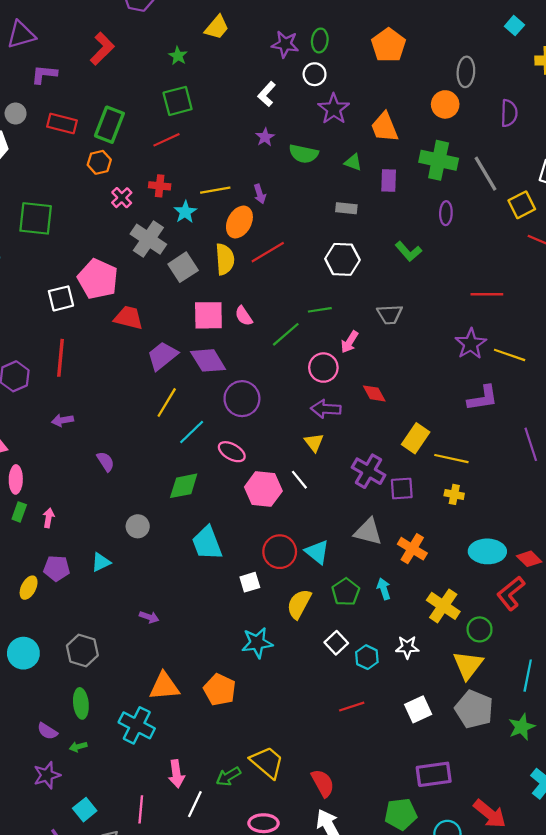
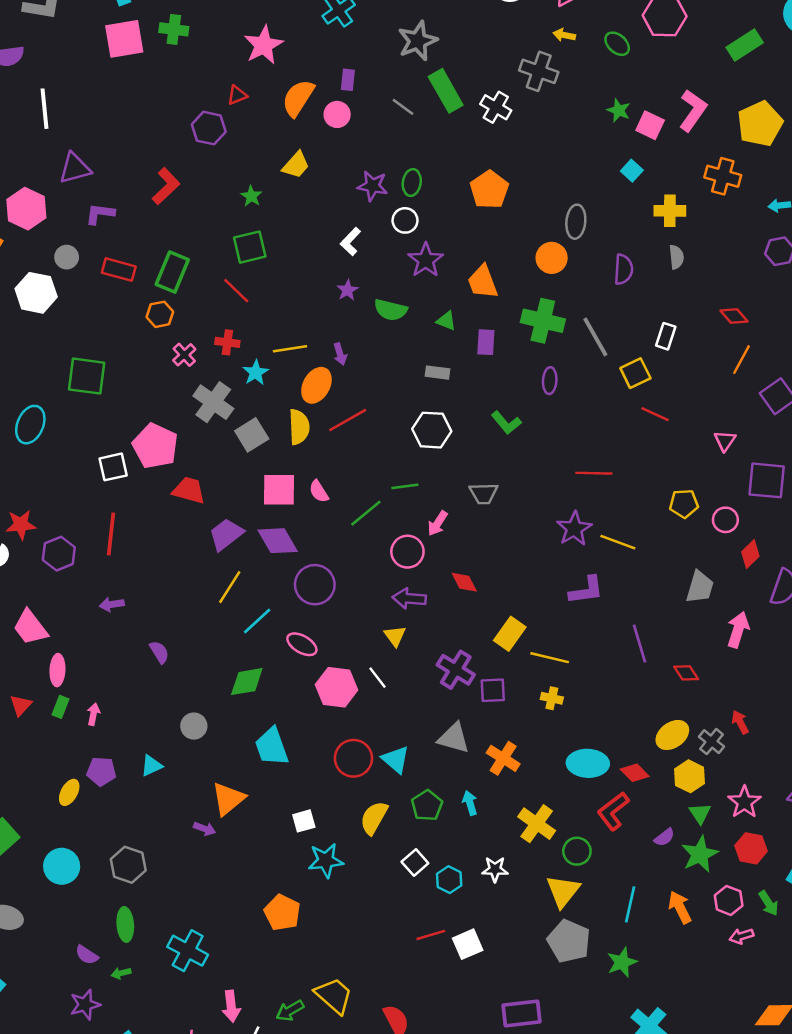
red line: (166, 140) -> (236, 291), turned 68
white square: (250, 582) -> (304, 821), moved
orange triangle: (164, 686) -> (228, 799), moved, turned -36
white square: (418, 709) -> (468, 944), moved

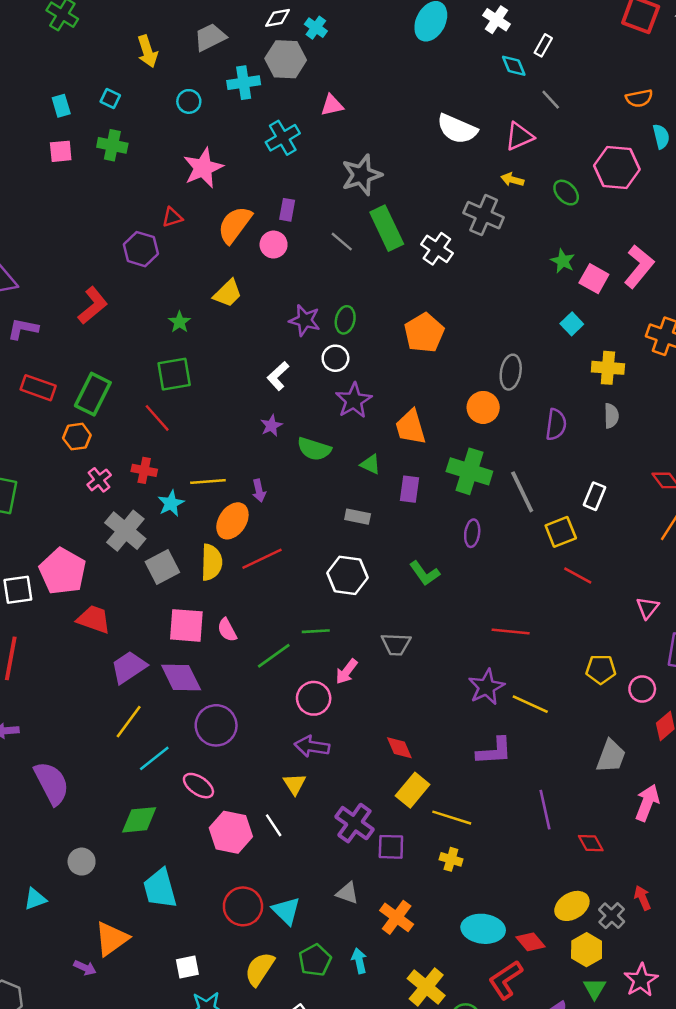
pink square: (124, 39) -> (61, 151), size x0.6
red diamond: (464, 582) -> (399, 748), moved
purple semicircle: (159, 652) -> (52, 783), size x1.8
gray triangle: (454, 738) -> (347, 893), size x0.7

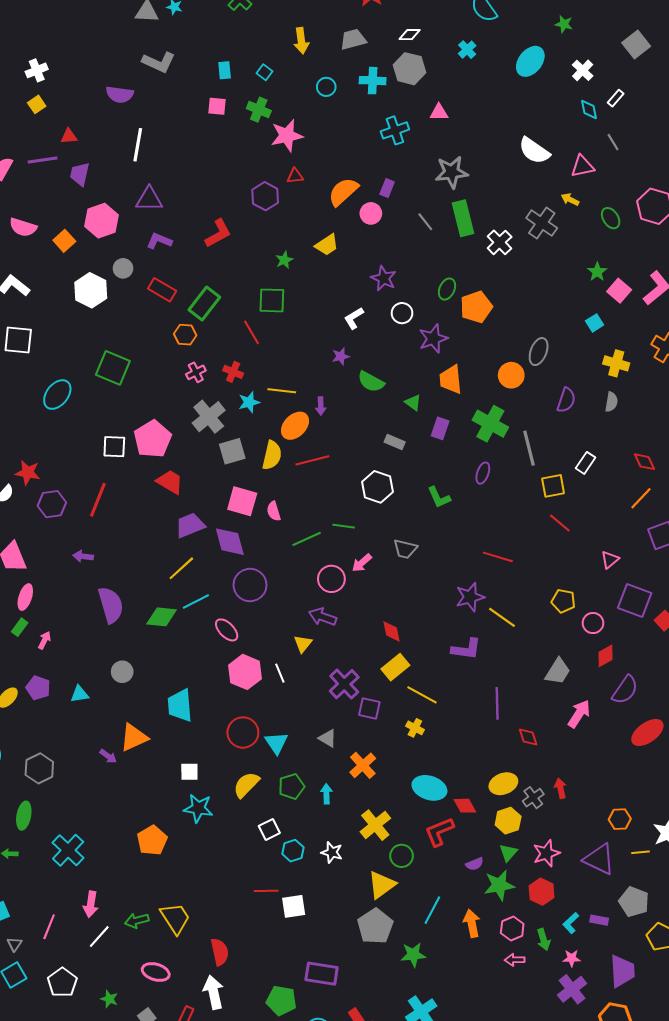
cyan cross: (316, 28) -> (467, 50), moved
pink star: (203, 168) -> (287, 136), moved
green ellipse: (345, 320) -> (447, 289), moved
purple star: (354, 400) -> (433, 339), moved
green diamond: (139, 820) -> (162, 617), moved

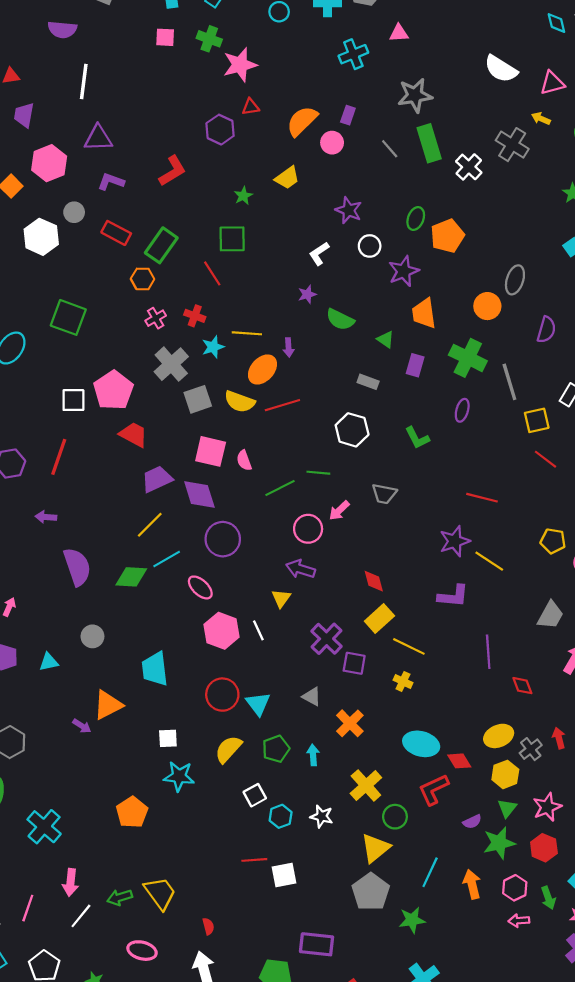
yellow semicircle: (272, 455) -> (240, 402), turned 100
red semicircle: (220, 952) -> (208, 926), size x0.6

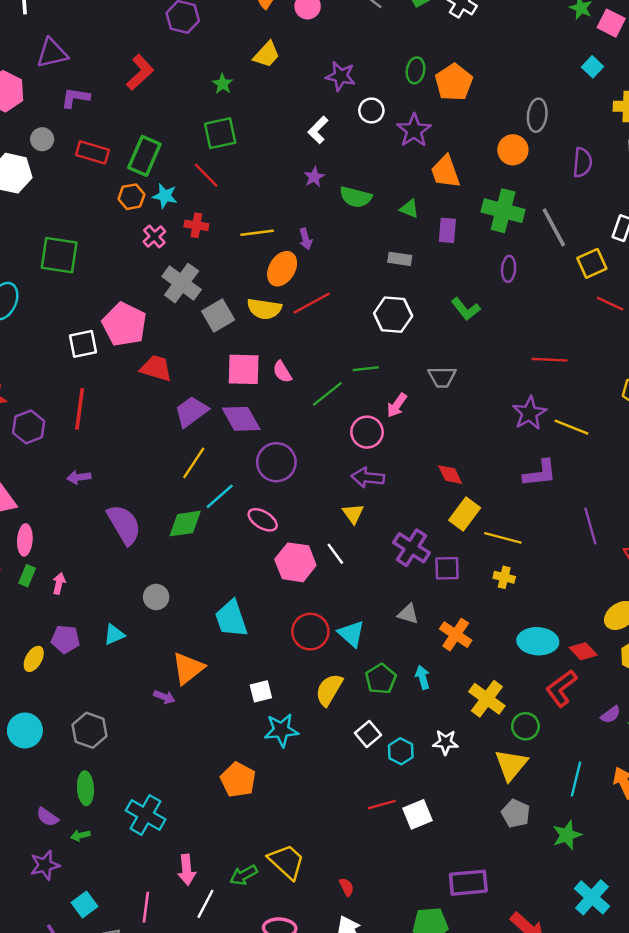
cyan star: (213, 347) -> (165, 196), moved, turned -30
gray pentagon: (371, 892) -> (516, 813), size x0.7

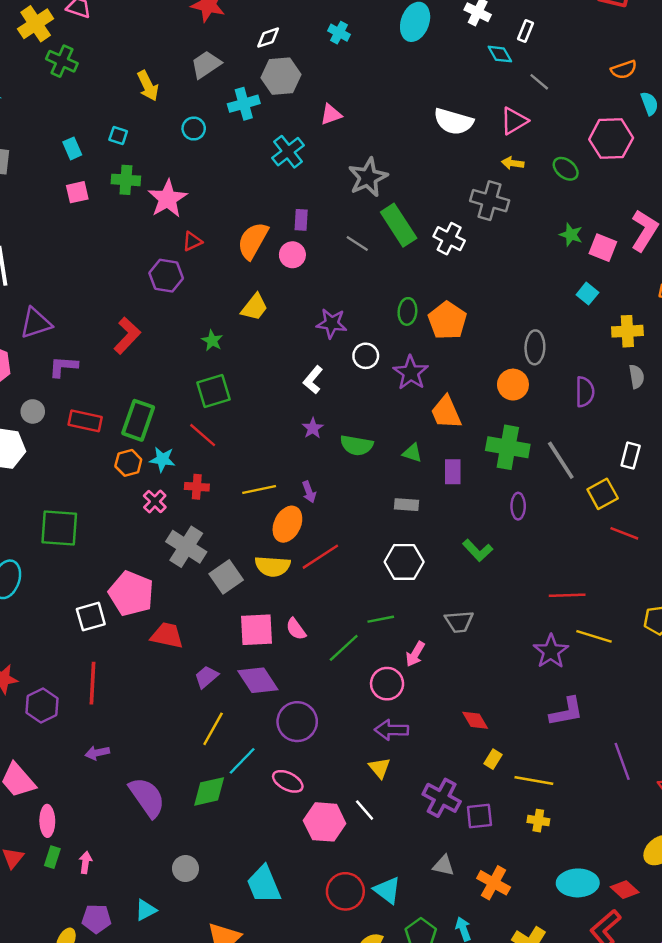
purple trapezoid: (191, 412) -> (206, 677), size x0.7
yellow line: (571, 427) -> (594, 636), moved
yellow rectangle: (465, 514) -> (493, 759), size x0.6

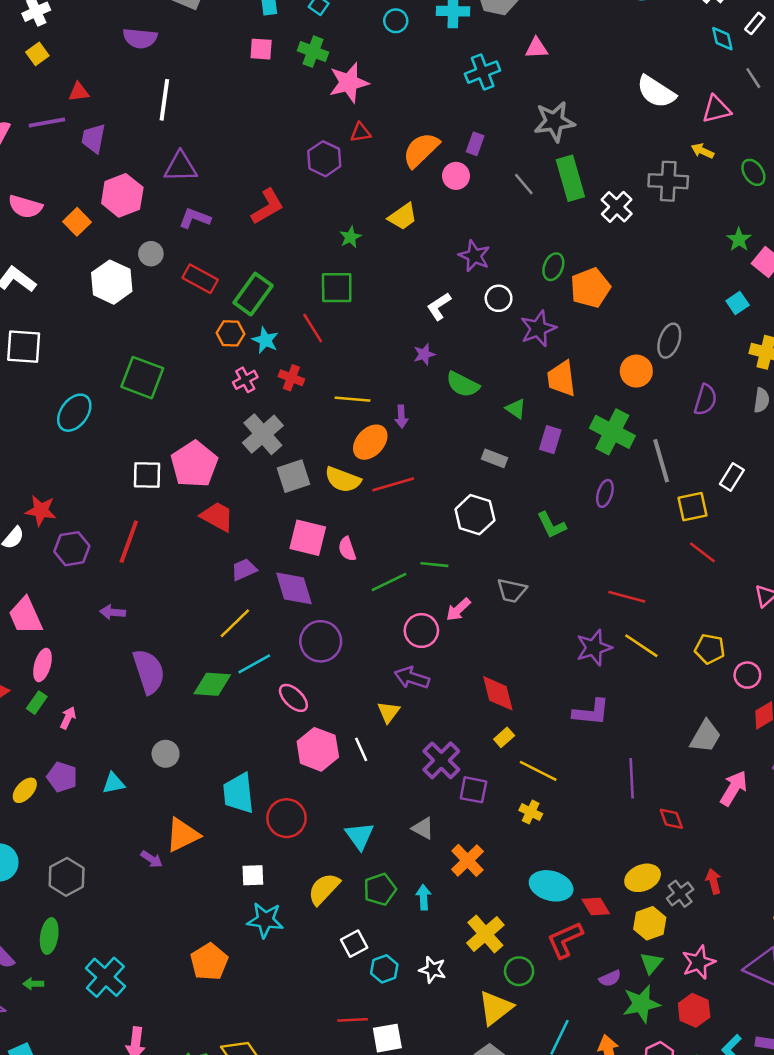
gray cross: (490, 201) -> (668, 181), turned -30
red diamond: (475, 720) -> (498, 693), size x1.4
red circle: (345, 891) -> (287, 818), moved

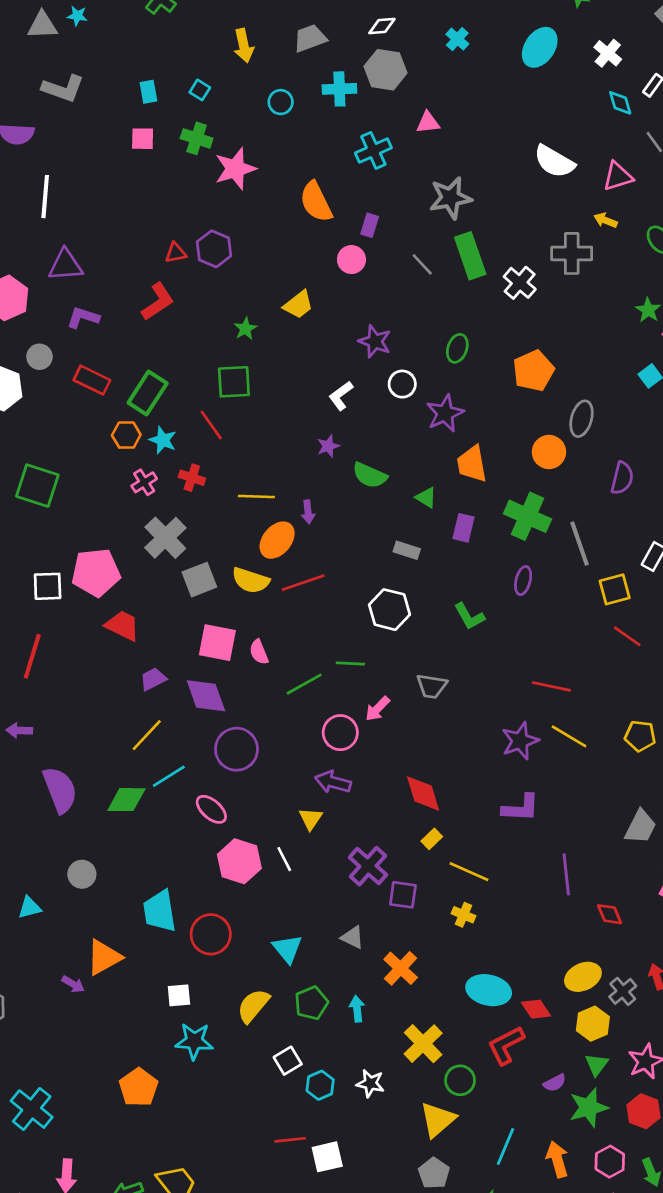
red triangle: (361, 132) -> (176, 253), moved
orange semicircle: (421, 150) -> (316, 202), moved, turned -69
orange pentagon: (590, 288) -> (533, 371), moved
pink pentagon: (194, 464) -> (96, 572), turned 30

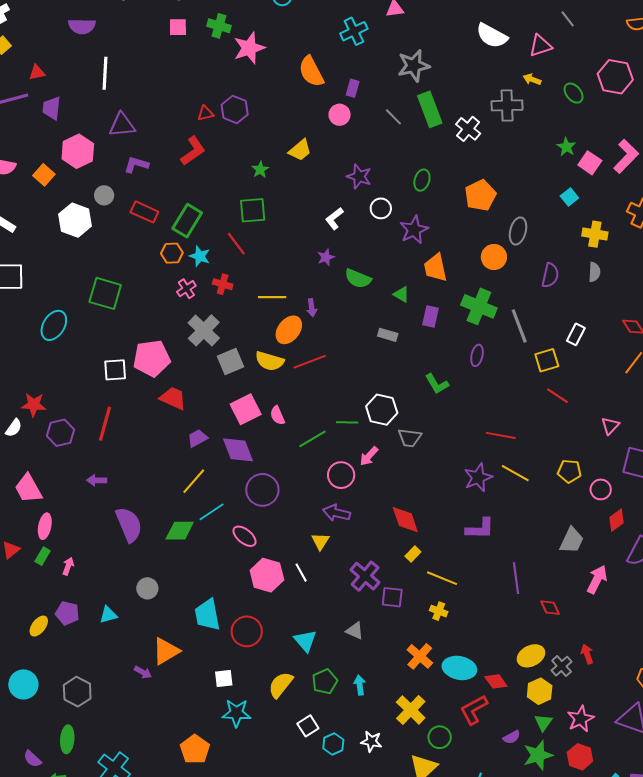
white hexagon: (389, 610) -> (382, 410), moved
pink square: (217, 643) -> (246, 409), turned -36
orange cross: (401, 968) -> (420, 656), moved

